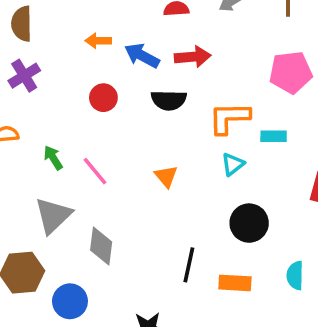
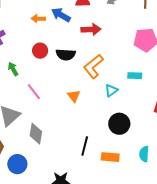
blue arrow: (142, 56) -> (61, 15), moved
black semicircle: (169, 100) -> (66, 55), moved
orange L-shape: (229, 118) -> (93, 66), moved, turned -40
green arrow: (53, 158) -> (13, 69), moved

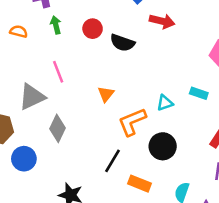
orange L-shape: (93, 66) -> (132, 122), moved
green arrow: (13, 69) -> (56, 25), moved
pink line: (34, 92) -> (58, 72), moved
orange triangle: (74, 96) -> (106, 94), moved

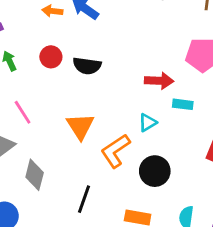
red arrow: (162, 21) -> (159, 81), moved
orange triangle: (106, 94) -> (80, 126), size x1.5
black line: (112, 161) -> (84, 199), moved

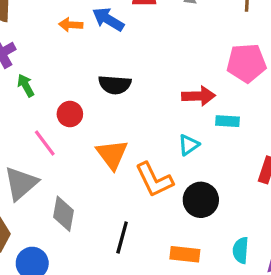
red circle: (51, 57) -> (70, 114), moved
orange L-shape: (115, 151) -> (154, 180), turned -78

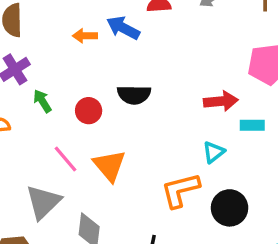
red circle: (70, 114) -> (89, 111), moved
orange triangle: (112, 154) -> (109, 166), moved
orange L-shape: (154, 180) -> (180, 190), turned 105

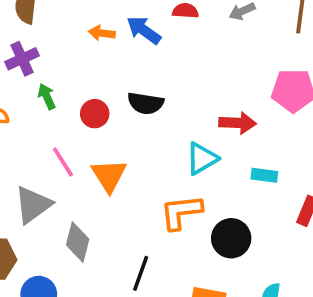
cyan rectangle: (252, 125) -> (264, 175), moved
cyan triangle: (214, 152) -> (202, 159), moved, size x1.4

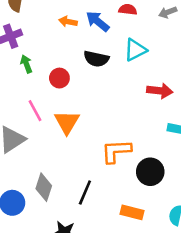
black semicircle: (146, 103) -> (96, 59), moved
cyan triangle: (202, 159) -> (135, 50), moved
gray diamond: (78, 242) -> (44, 187), moved

